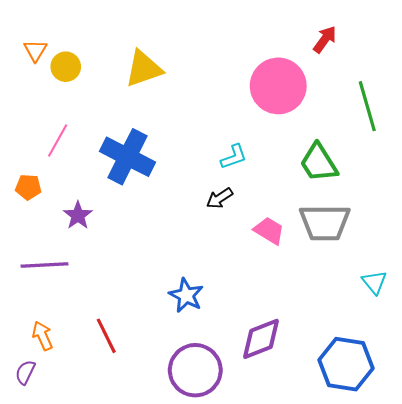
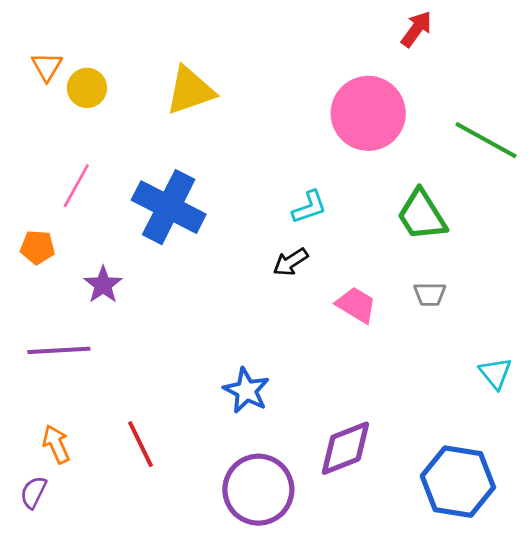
red arrow: (325, 39) -> (416, 29), moved
green line: (367, 106) -> (486, 140), turned -45
gray trapezoid: (325, 223) -> (430, 294), size x0.5

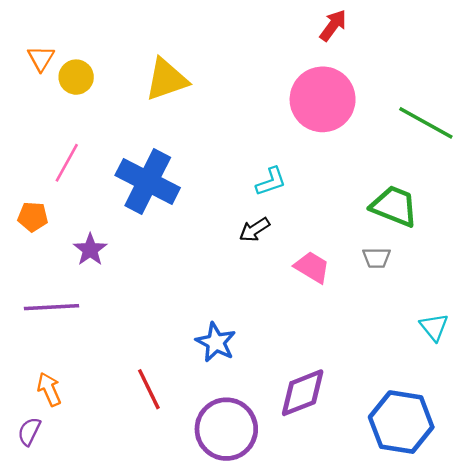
red arrow: (416, 29) -> (333, 25), moved
green trapezoid: (422, 215) -> (394, 206), moved, turned 144
red line: (141, 444) -> (149, 389), moved

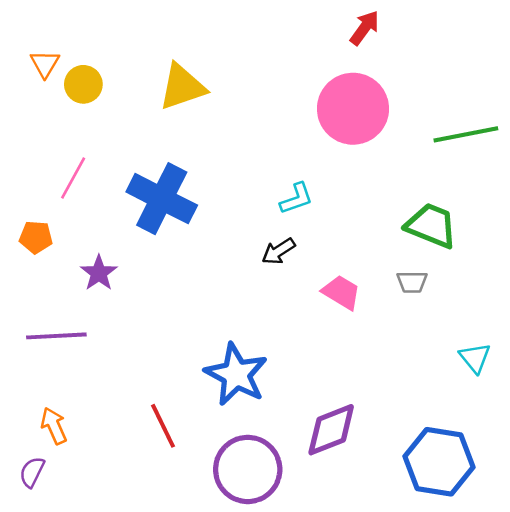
green line: (426, 123) -> (466, 134), turned -40
blue star: (216, 342) -> (236, 374), size x1.4

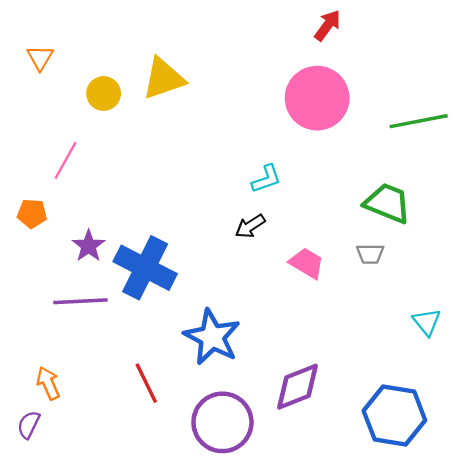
yellow circle: (83, 84) -> (104, 93), moved
blue cross: (162, 199) -> (145, 268), moved
purple line: (56, 336) -> (80, 301), moved

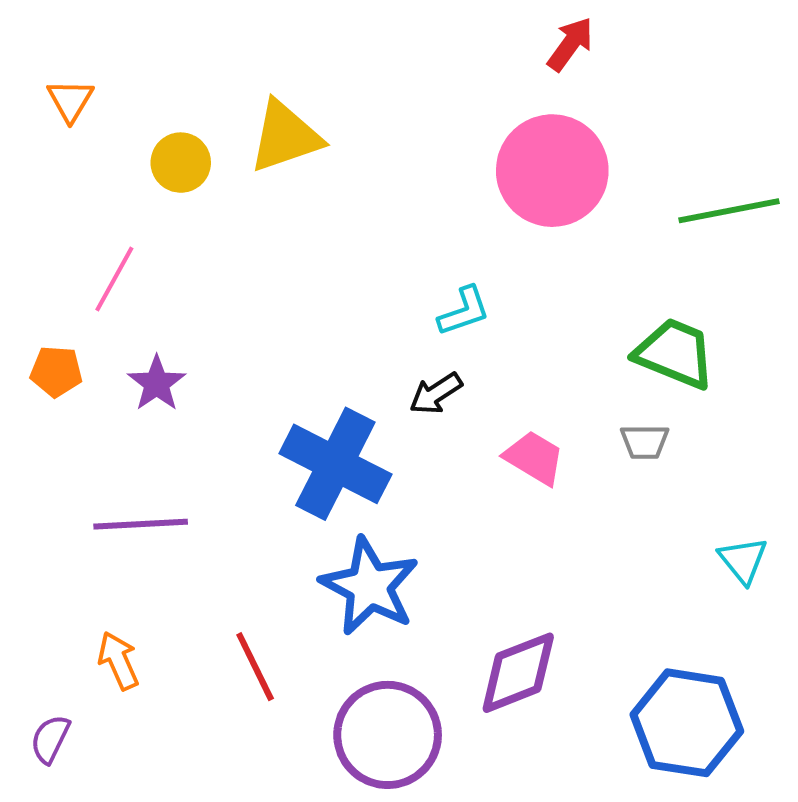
purple star: (89, 246) -> (157, 383), moved
blue cross: (145, 268) -> (335, 464), moved
orange arrow: (48, 383) -> (118, 661), moved

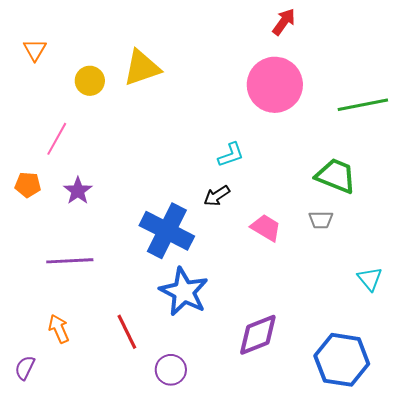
purple circle: (388, 735) -> (171, 370), moved, size x0.6

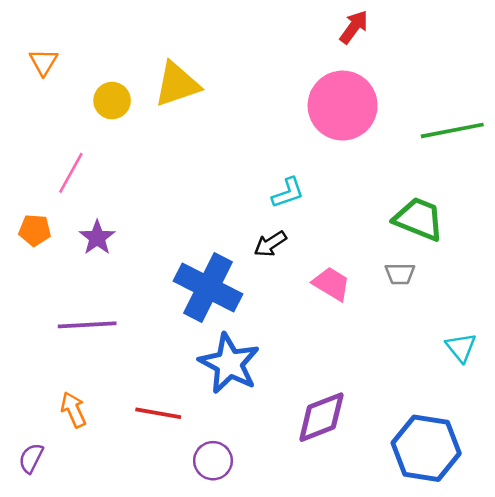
red line: (127, 332) -> (158, 413), turned -54

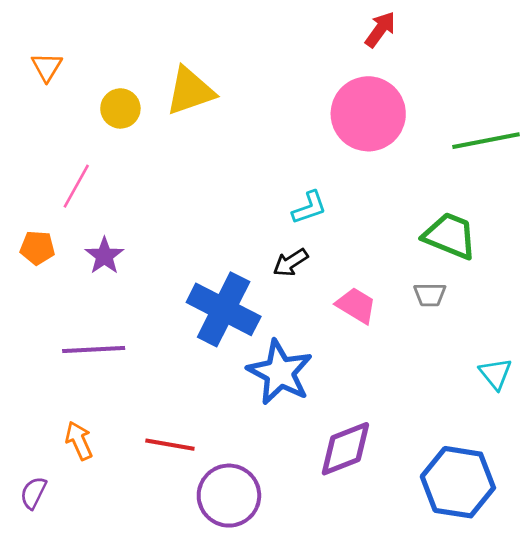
blue star: (229, 363) -> (280, 372), moved
purple circle: (213, 461) -> (229, 496), size x1.5

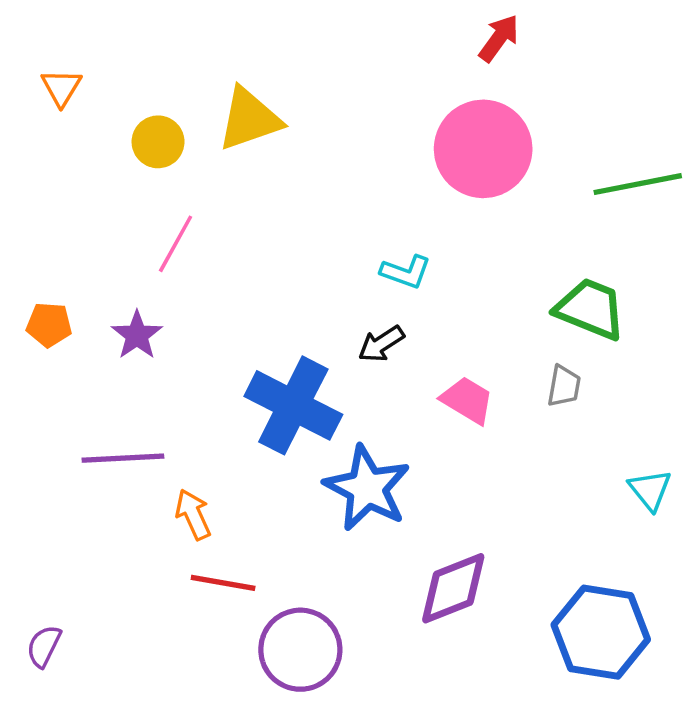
pink line: (76, 186) -> (176, 244), moved
cyan L-shape: (309, 208) -> (406, 272), turned 39
gray trapezoid: (430, 295) -> (564, 386), turned -80
orange arrow: (79, 441) -> (193, 514), moved

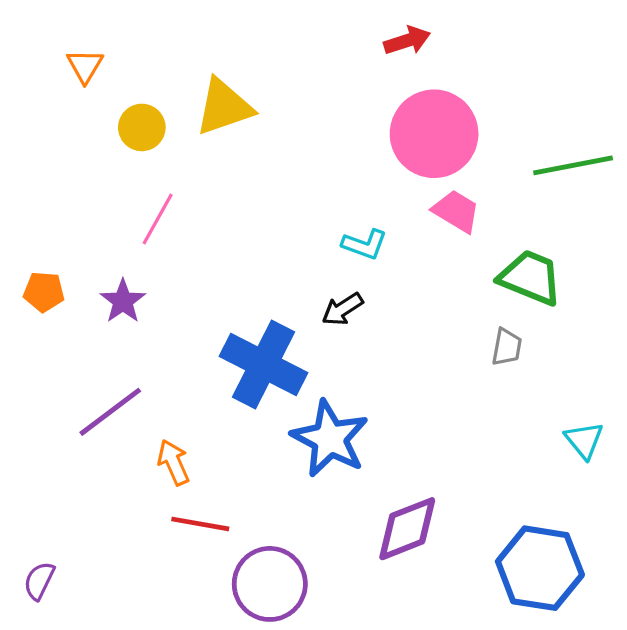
red arrow: (499, 38) -> (407, 41), moved, turned 36
orange triangle: (61, 87) -> (85, 66), moved
pink trapezoid: (467, 400) -> (456, 211), moved
purple line: (123, 458) -> (110, 412), turned -34

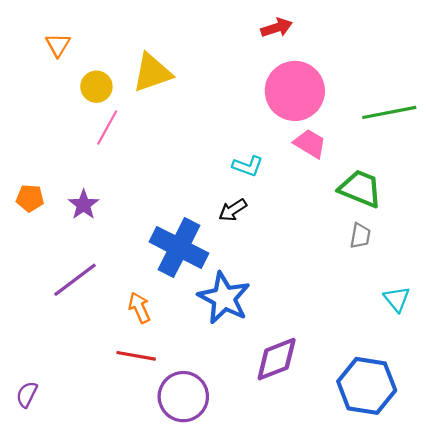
pink line: (158, 219) -> (107, 127), moved
gray trapezoid: (507, 347) -> (360, 236), moved
orange arrow: (173, 462) -> (139, 308), moved

